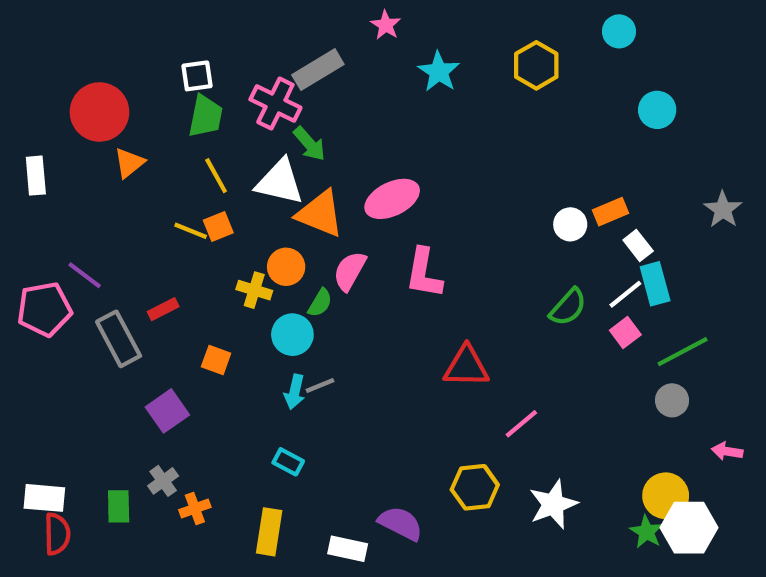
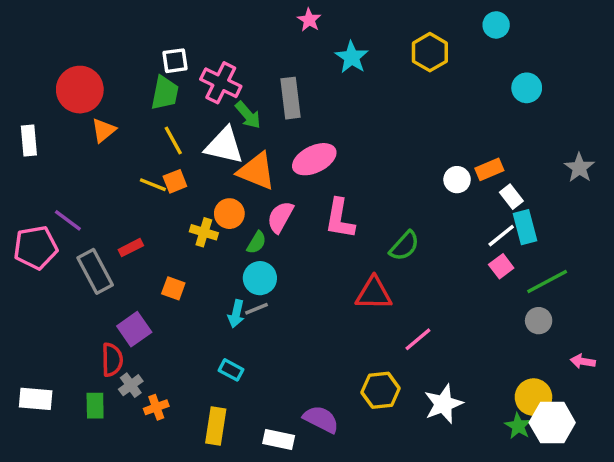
gray rectangle: (318, 70) -> (291, 98), moved, turned -66
white square: (197, 76) -> (175, 61), moved
green semicircle: (568, 307) -> (404, 246), moved
cyan circle: (292, 335) -> (260, 278), moved
red semicircle: (57, 534) -> (112, 360), moved

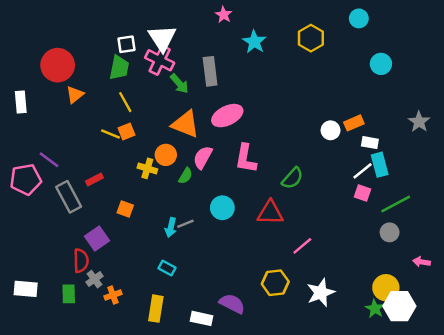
white triangle: (224, 146) -> (162, 38), moved, turned 44
white rectangle: (511, 197) -> (370, 143), turned -42
pink square: (501, 266) -> (363, 193), turned -35
cyan circle: (260, 278) -> (222, 208), moved

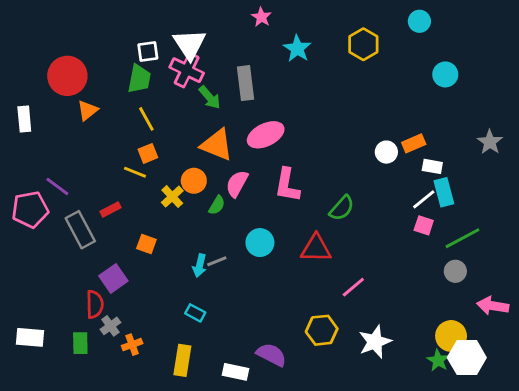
yellow line: (110, 134) -> (135, 172), moved
yellow cross: (147, 168) -> (172, 197), turned 30
pink arrow: (422, 262) -> (493, 306), size x1.5

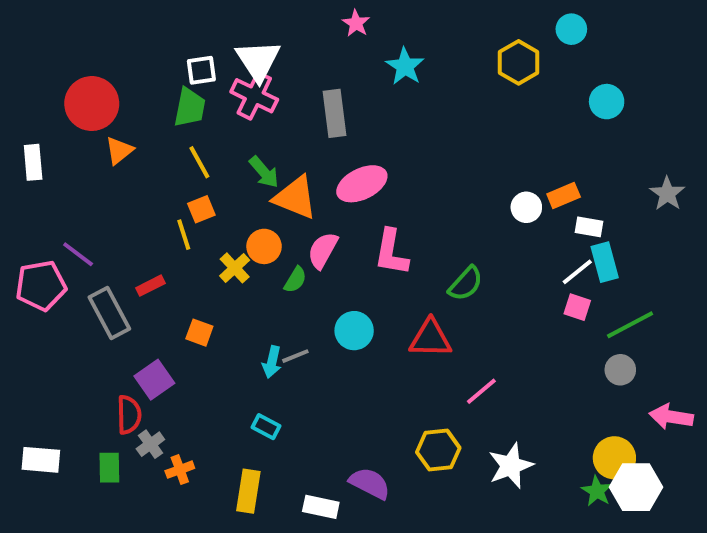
yellow hexagon: (363, 44) -> (519, 62), moved
green arrow: (210, 97) -> (264, 172), moved
yellow line: (135, 172) -> (184, 235), turned 50

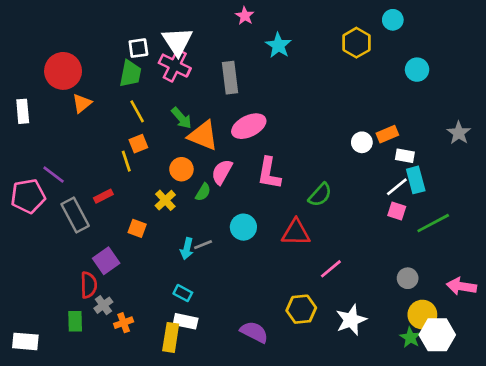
yellow cross: (235, 268) -> (165, 200), moved
gray circle: (620, 370) -> (408, 278), moved
white rectangle: (41, 460) -> (25, 341), moved
white rectangle: (321, 507) -> (186, 321), moved

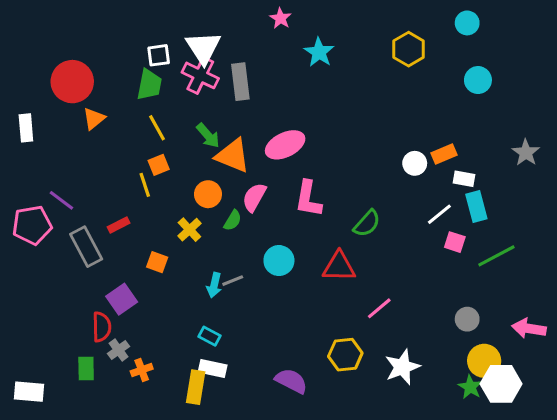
cyan circle: (393, 20) -> (467, 23), moved
gray rectangle: (230, 78) -> (240, 82), moved
white line: (397, 187) -> (439, 214), moved

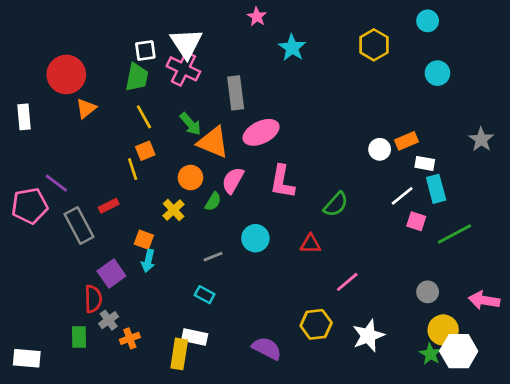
gray rectangle: (240, 82) -> (236, 93), moved
red triangle: (339, 267) -> (310, 244), size x0.7
cyan arrow: (214, 285) -> (148, 261), moved
cyan rectangle: (210, 336) -> (205, 295), moved

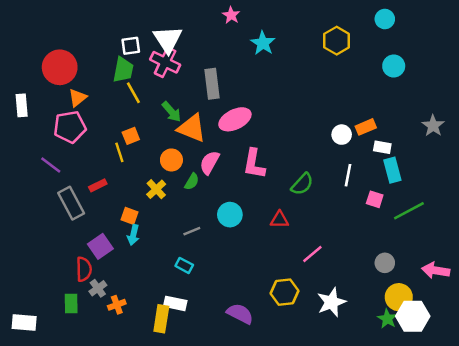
yellow line: (144, 117) -> (133, 93), moved
white line: (402, 196) -> (348, 175), moved, turned -40
pink pentagon: (30, 206) -> (70, 127), moved

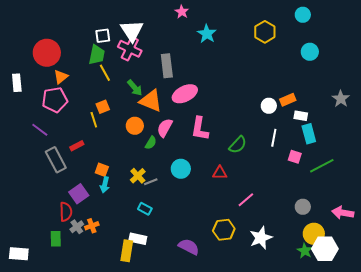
yellow cross: (156, 189) -> (138, 176), moved
orange cross: (117, 305) -> (92, 226), moved

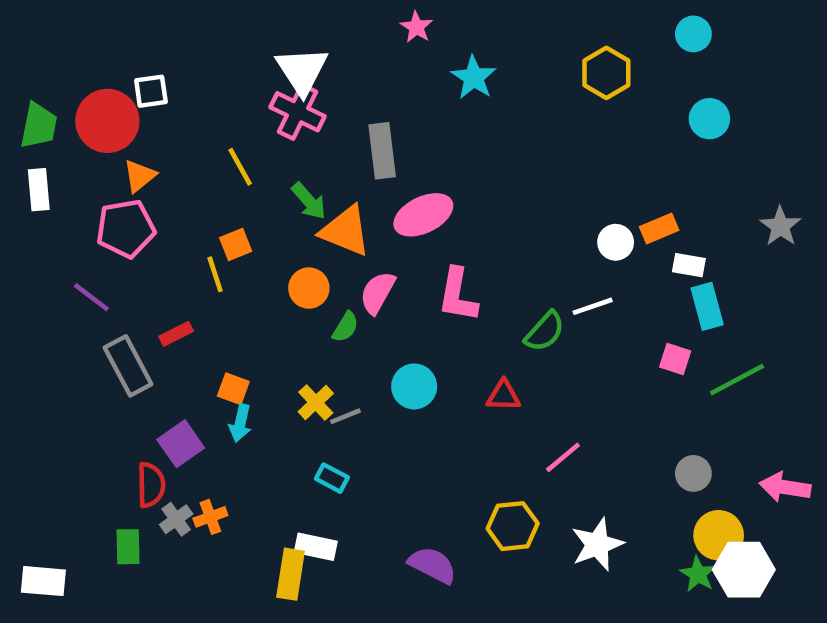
white square: (103, 36) -> (151, 91), moved
green trapezoid: (97, 55) -> (39, 126), moved
white line: (274, 138) -> (593, 306), moved, turned 60

